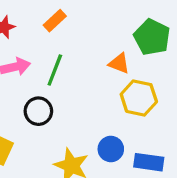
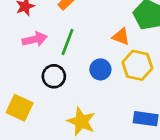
blue circle: (111, 149) -> (100, 69), moved

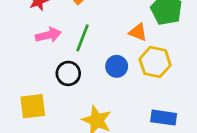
yellow square: (20, 108) -> (33, 106), turned -32

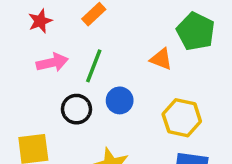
yellow hexagon: (155, 62) -> (182, 118), moved
blue circle: (117, 66) -> (120, 100), moved

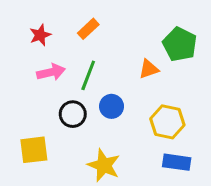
orange triangle: (161, 59) -> (149, 69), turned -40

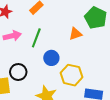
black circle: (73, 114) -> (18, 72), moved
yellow hexagon: (167, 122) -> (71, 75), moved

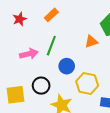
pink arrow: (12, 36) -> (29, 54), moved
black circle: (18, 72) -> (41, 86), moved

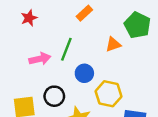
orange rectangle: (51, 15) -> (84, 13), moved

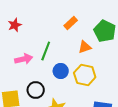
orange rectangle: (84, 13) -> (71, 23), moved
yellow hexagon: (108, 94) -> (85, 75), moved

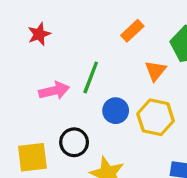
orange triangle: (85, 47) -> (156, 71), turned -32

